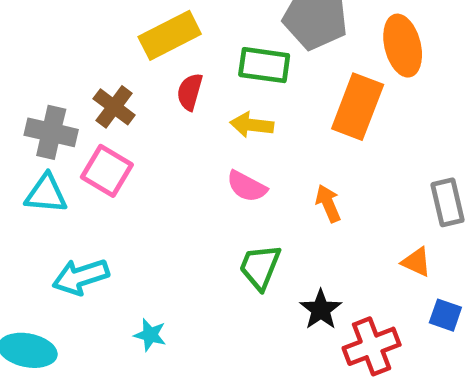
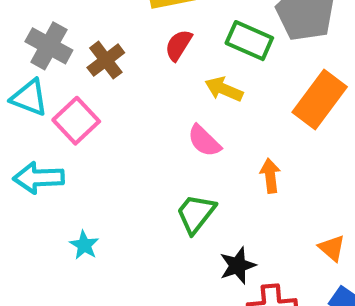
brown cross: (114, 107) -> (106, 60), moved
pink square: (107, 171) -> (76, 121), moved

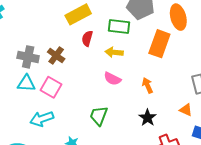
green trapezoid: (196, 214) -> (99, 116), moved
black star: (238, 266) -> (147, 118), moved

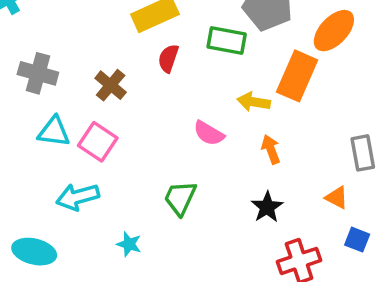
orange ellipse: (178, 17) -> (334, 31), turned 55
yellow arrow: (114, 52) -> (254, 102), moved
gray cross: (28, 57) -> (38, 73), moved

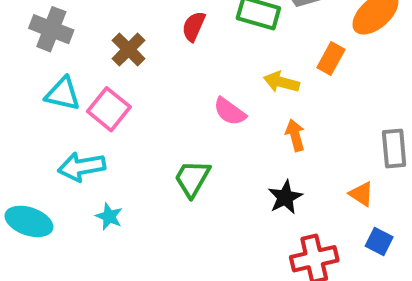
orange rectangle: (297, 76) -> (331, 58), size x0.6
cyan star: (129, 244) -> (109, 216), moved

